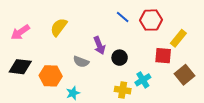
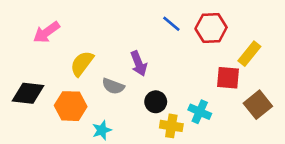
yellow semicircle: (59, 27) -> (82, 63), moved
pink arrow: (20, 32) -> (46, 32), moved
black circle: (120, 58) -> (156, 102), moved
cyan cross: (143, 80) -> (200, 112), turned -35

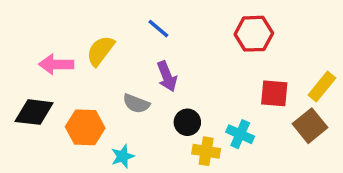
blue line: (171, 24) -> (158, 29), moved
pink arrow: (46, 32) -> (56, 64), moved, turned 36
yellow rectangle: (249, 54) -> (322, 86), moved
yellow semicircle: (82, 63) -> (100, 51), moved

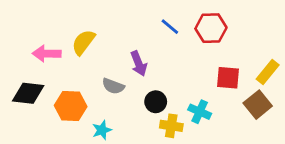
blue line: (158, 29) -> (170, 27), moved

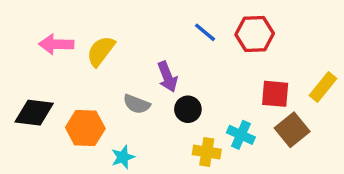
pink arrow: (47, 54) -> (56, 44), moved
black circle: (156, 102) -> (188, 109), moved
brown square: (258, 105) -> (292, 130), moved

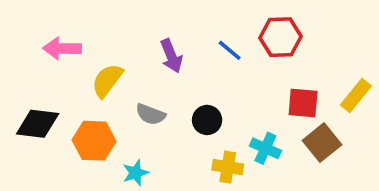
blue line: (205, 32) -> (230, 50), moved
yellow semicircle: (101, 51) -> (107, 80), moved
purple arrow: (167, 77) -> (171, 56), moved

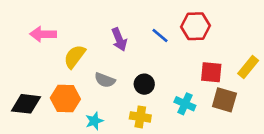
black diamond: (38, 124) -> (26, 104), moved
brown square: (322, 143) -> (224, 100), turned -35
yellow cross: (228, 167) -> (140, 117), moved

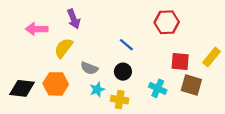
blue line: (160, 35) -> (126, 45), moved
purple arrow: (119, 39) -> (74, 19), moved
cyan star: (94, 121) -> (97, 90), moved

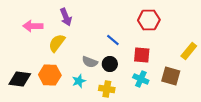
red square: (180, 61) -> (142, 55), moved
gray semicircle: (89, 68) -> (90, 62), moved
cyan star: (97, 90) -> (79, 81), moved

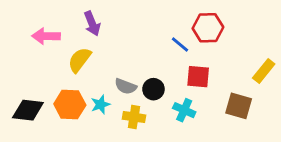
blue line: (113, 40) -> (180, 44), moved
cyan cross: (141, 79) -> (184, 110), moved
cyan star: (79, 81) -> (100, 104), moved
yellow cross: (107, 89) -> (134, 117), moved

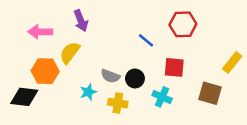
blue line: (180, 44) -> (146, 40), moved
orange hexagon: (70, 104) -> (45, 71), moved

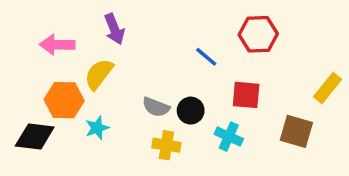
cyan star: (88, 92) -> (97, 128), moved

